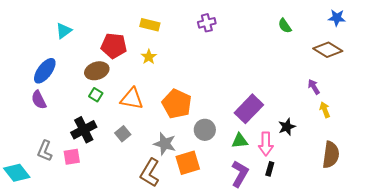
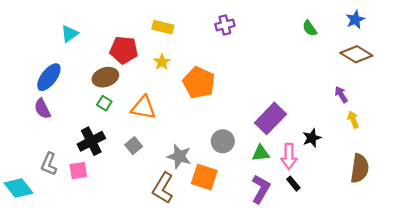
blue star: (337, 18) -> (355, 20), moved, turned -30
orange pentagon: (177, 104) -> (199, 83), moved
orange square: (188, 163) -> (204, 177), turned 35
black rectangle: (270, 169) -> (293, 184), turned -56

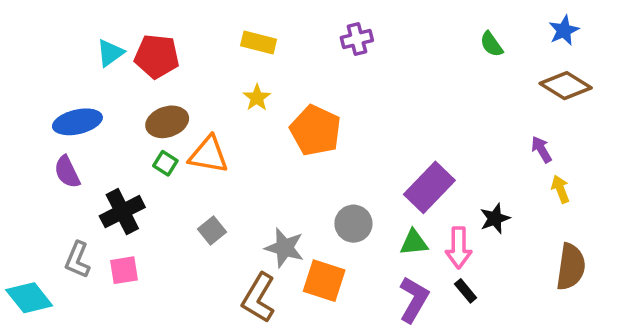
red pentagon: (124, 50) -> (157, 56), moved
blue ellipse: (49, 77) -> (77, 122), turned 40
orange triangle: (143, 108) -> (209, 155), moved
black cross: (91, 141) -> (122, 212), moved

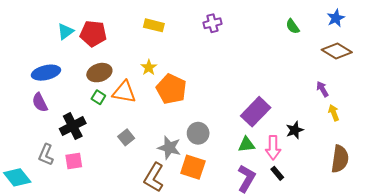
yellow star: (257, 98) -> (149, 67), moved
orange pentagon: (316, 130) -> (171, 89), moved
gray circle: (353, 224) -> (198, 133), moved

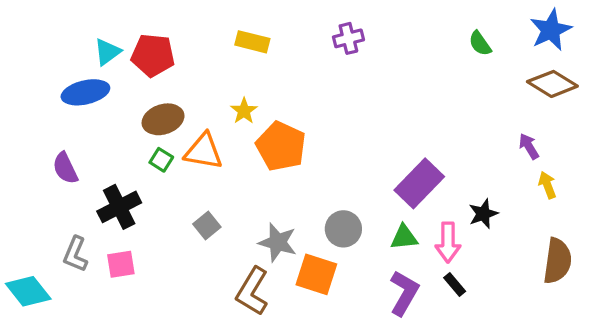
blue star: (336, 18) -> (551, 30), size x1.4
blue ellipse: (46, 73) -> (85, 92), moved
gray circle: (198, 133) -> (343, 229), moved

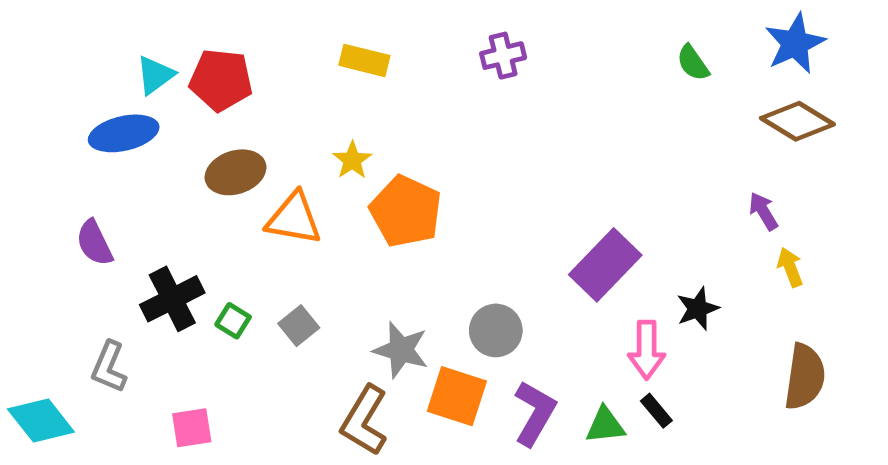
green square: (161, 160) -> (233, 321), moved
green triangle: (404, 237) -> (605, 425), moved
pink square: (121, 264) -> (192, 428), moved
purple L-shape: (404, 293) -> (535, 413), moved

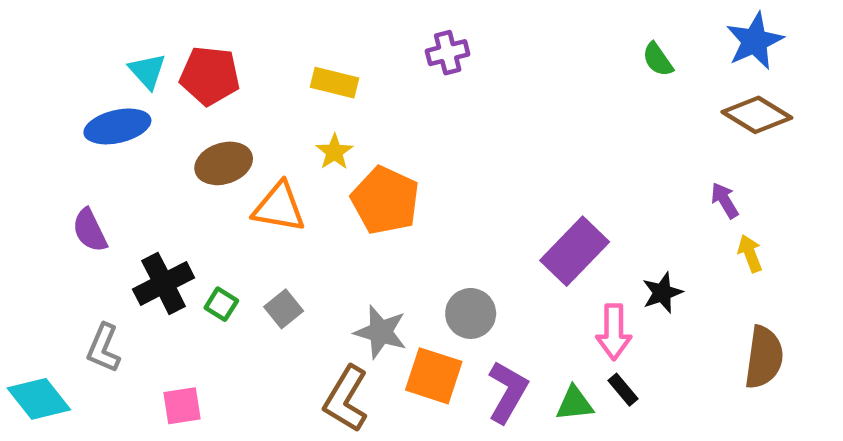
purple cross: (503, 56) -> (448, 53), moved
yellow rectangle: (364, 60) -> (334, 83), moved
cyan triangle: (155, 75) -> (147, 71), turned -36

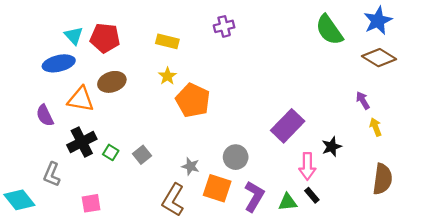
green semicircle: (658, 60) -> (329, 30), size x1.8
orange triangle: (279, 207) -> (81, 99), moved
gray star: (381, 332) -> (191, 166), size x0.7

